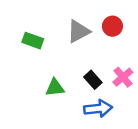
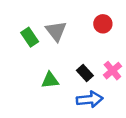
gray triangle: (78, 31) -> (56, 31), moved, turned -40
green rectangle: (33, 41) -> (30, 37), turned 36

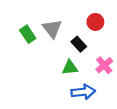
black rectangle: (85, 73) -> (79, 44), moved
green triangle: (50, 80) -> (70, 67), moved

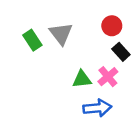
black rectangle: (79, 44) -> (121, 52), moved
pink cross: (104, 65) -> (108, 77), moved

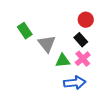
gray triangle: (61, 34) -> (47, 44), moved
black rectangle: (121, 52) -> (81, 40), moved

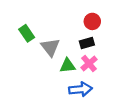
black rectangle: (81, 40) -> (87, 43), turned -64

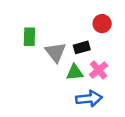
green rectangle: (27, 33) -> (29, 37), turned 35
black rectangle: (87, 43) -> (82, 47), moved

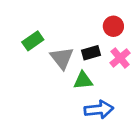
green rectangle: (29, 37) -> (33, 41), turned 54
pink cross: (99, 70) -> (120, 58), moved

